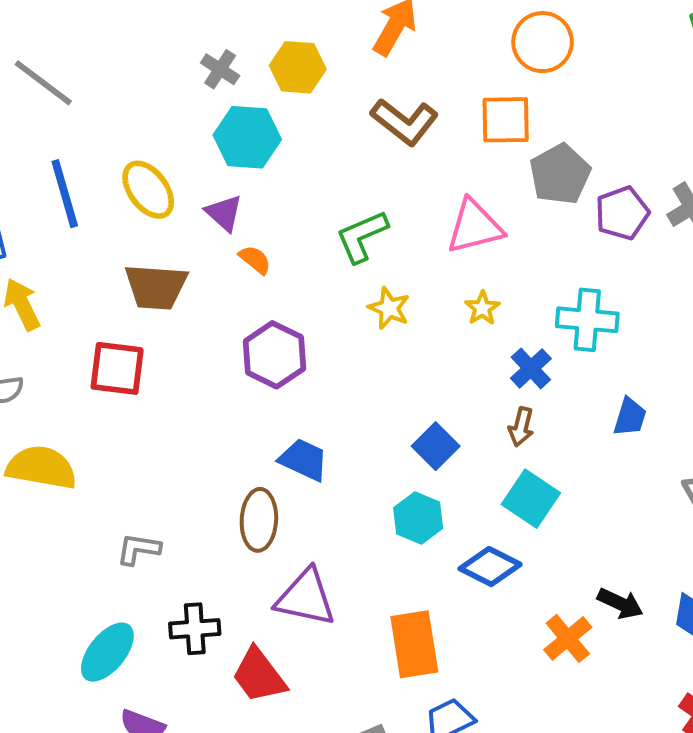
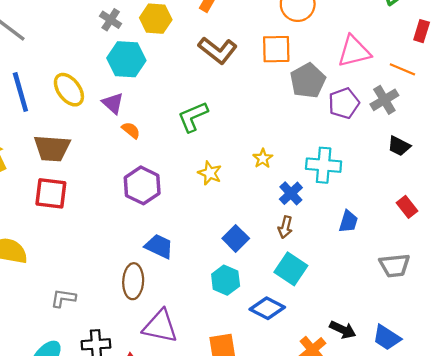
pink triangle: (475, 227) -> (354, 51), moved
brown trapezoid: (156, 287) -> (52, 148), moved
yellow star: (389, 308) -> (210, 173), moved

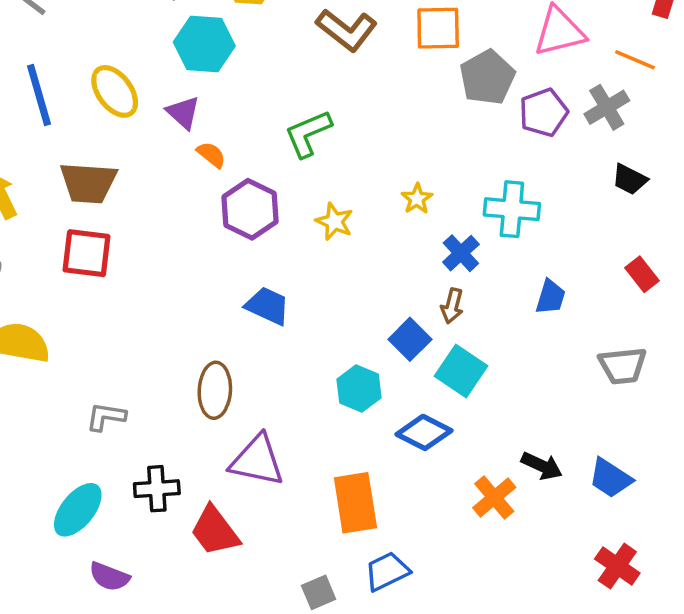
purple hexagon: (142, 185) -> (250, 209), moved
blue square: (236, 238) -> (410, 339), moved
blue trapezoid: (159, 246) -> (268, 306), moved

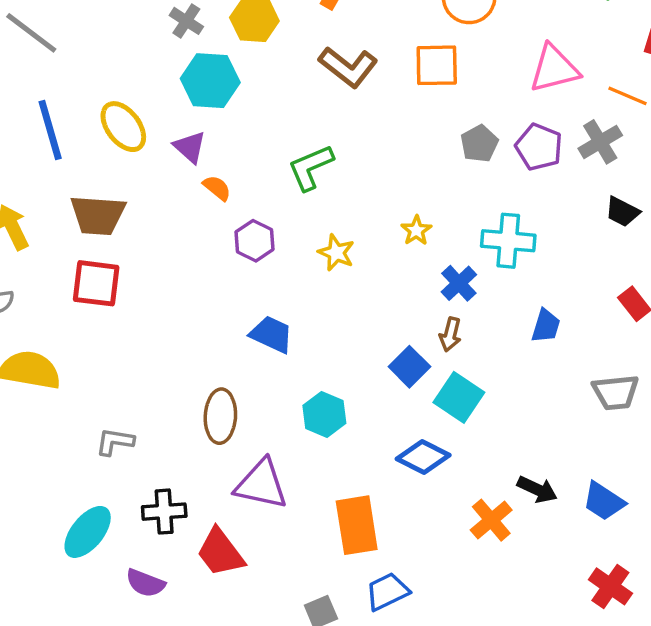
gray pentagon: (487, 77) -> (479, 144), moved, size x0.7
purple pentagon: (544, 113) -> (539, 147), turned -30
purple hexagon: (250, 209) -> (254, 241), size x0.7
cyan hexagon: (359, 389) -> (324, 414), moved
purple semicircle: (109, 577) -> (145, 583), moved

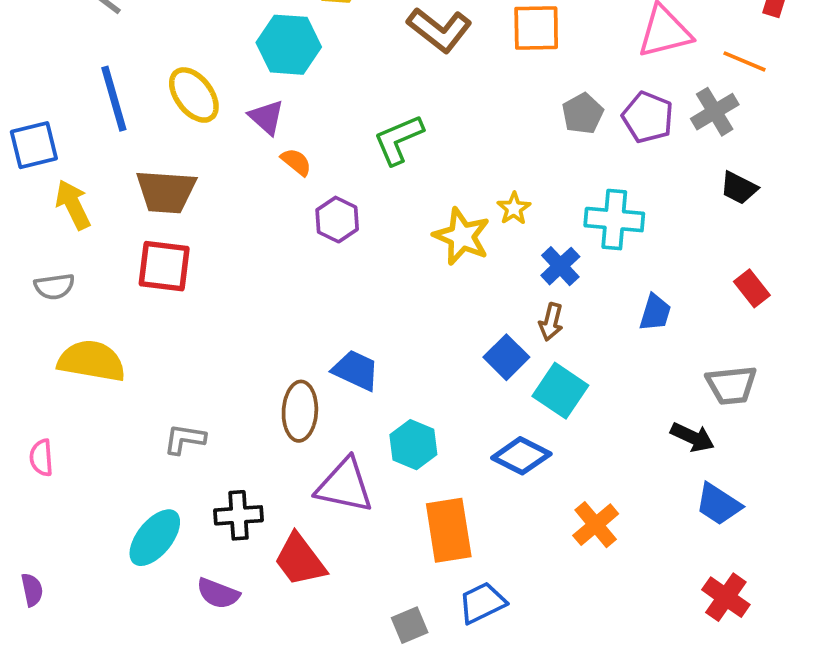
yellow star: (336, 253) -> (462, 236), moved, size x1.4
blue trapezoid: (272, 334) -> (356, 370), moved
cyan hexagon: (324, 414) -> (413, 445), moved
black arrow: (537, 489) -> (692, 437), moved

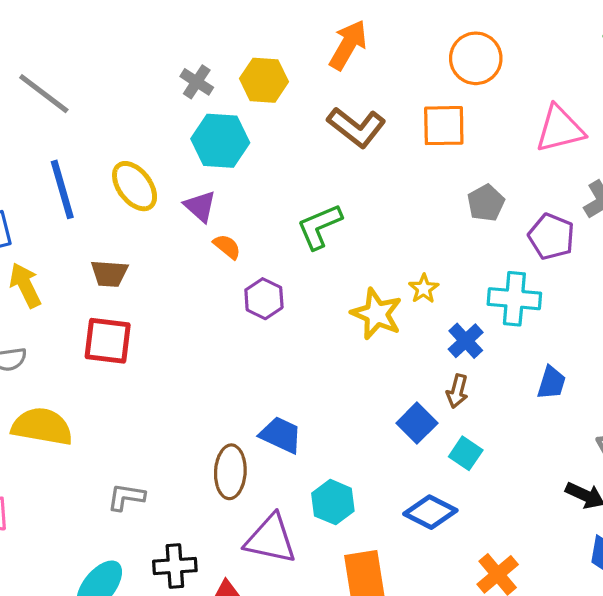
purple pentagon: (648, 117) -> (551, 237), moved
brown trapezoid: (166, 192) -> (109, 273), size x0.7
cyan square: (560, 391) -> (466, 453), size x0.7

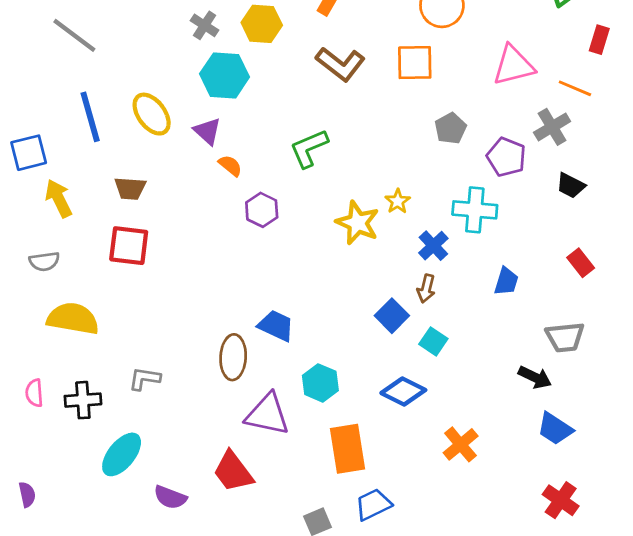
black cross: (175, 566) -> (83, 400), moved

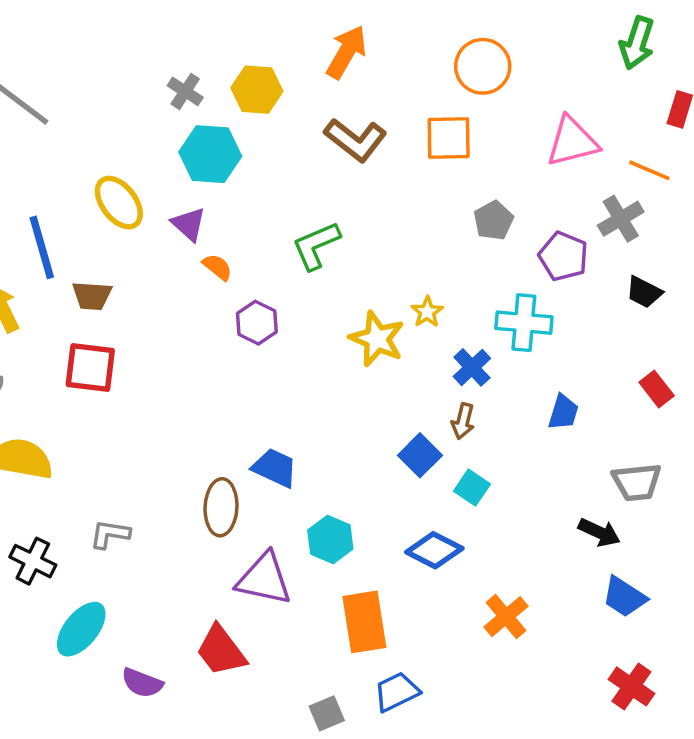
blue line: (90, 117) -> (42, 247), moved
black cross: (83, 400) -> (33, 561), turned 30

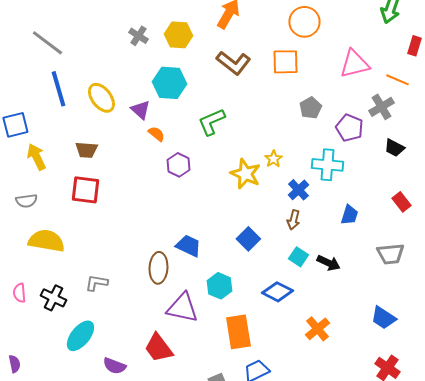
cyan hexagon: (210, 154) -> (169, 83), moved
blue line: (42, 247) -> (58, 89), moved
blue square: (420, 455) -> (248, 239), moved
black arrow: (599, 532) -> (328, 263), moved

